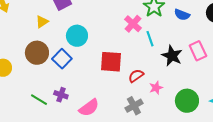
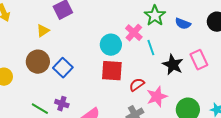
cyan circle: (77, 36) -> (111, 45), moved
pink star: (156, 88) -> (157, 97), size x1.5

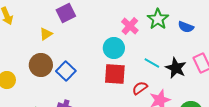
pink cross: (134, 33) -> (130, 26), moved
cyan line: (151, 48) -> (152, 63), moved, turned -42

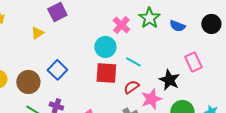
cyan line: (152, 63) -> (133, 62), moved
brown circle: (41, 65) -> (28, 82), moved
black star: (176, 68) -> (169, 80), moved

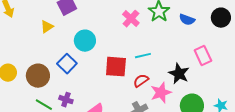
cyan circle: (105, 47) -> (85, 41), moved
cyan line: (133, 62) -> (143, 56), turned -42

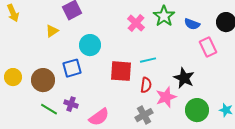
pink rectangle: (203, 56) -> (208, 47), moved
blue square: (67, 64) -> (72, 68), turned 30
red semicircle: (141, 81) -> (146, 85), turned 133

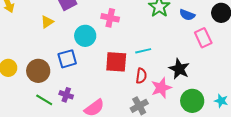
pink cross: (136, 23) -> (110, 18), moved, turned -30

